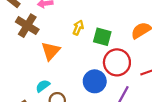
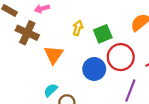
green square: (102, 37) -> (103, 34), turned -30
blue circle: (95, 81) -> (94, 69), moved

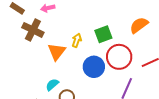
yellow arrow: (78, 28) -> (77, 40), moved

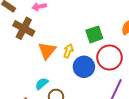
yellow arrow: (77, 40) -> (68, 51), moved

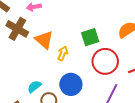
orange triangle: (47, 51) -> (44, 40), moved, turned -30
blue circle: (84, 67) -> (71, 84), moved

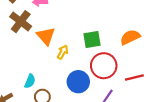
blue circle: (71, 84) -> (78, 82), moved
cyan semicircle: (34, 87) -> (30, 81), turned 144

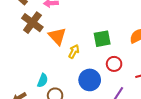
red circle: (104, 66) -> (114, 64), size x0.6

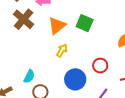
orange triangle: (57, 36) -> (57, 26), moved, turned 30
green square: (102, 39) -> (85, 23), moved, turned 30

